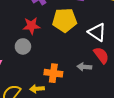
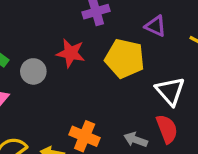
gray circle: (23, 46) -> (33, 71), moved

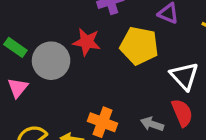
gray circle: (33, 71) -> (51, 61), size x1.5

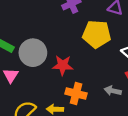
red star: (87, 42) -> (63, 65), moved

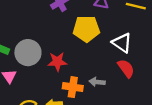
gray arrow: (113, 91) -> (97, 82), moved

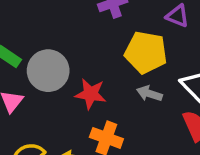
gray arrow: (97, 82) -> (149, 94), moved

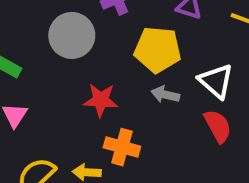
gray circle: (48, 71) -> (72, 35), moved

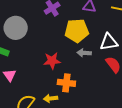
gray circle: (72, 35) -> (16, 28), moved
white triangle: (216, 81) -> (109, 42), turned -42

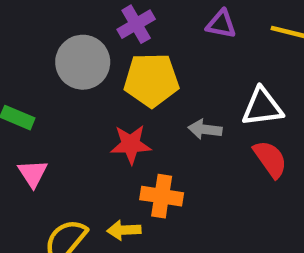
gray circle: (16, 28) -> (83, 62), moved
yellow pentagon: (77, 31) -> (151, 80), moved

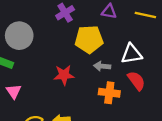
gray circle: (83, 62) -> (19, 36), moved
yellow pentagon: (151, 80) -> (89, 39), moved
orange cross: (162, 196) -> (109, 93), moved

